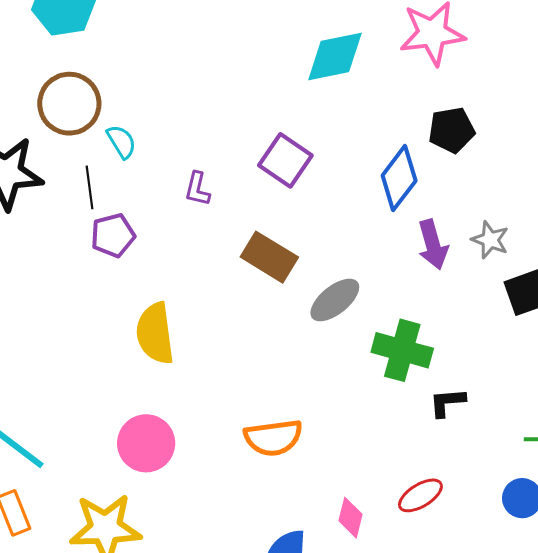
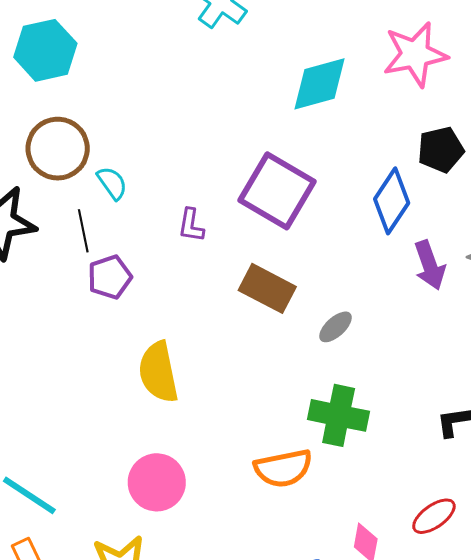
purple square: (285, 160) -> (277, 191), size x1.4
gray ellipse: (335, 300) -> (335, 327), size x0.7
green cross: (402, 350) -> (339, 415), moved

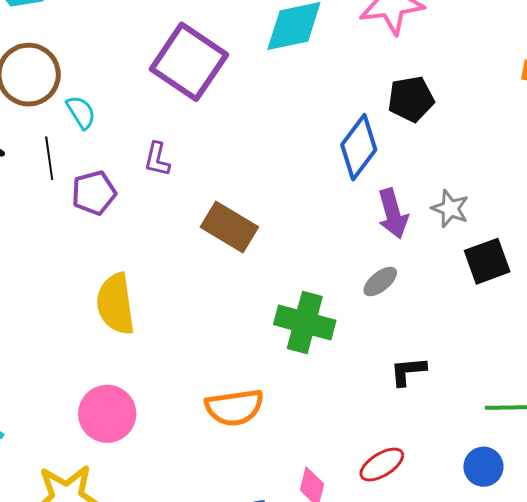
purple square: (277, 191) -> (189, 62), moved
purple pentagon: (110, 277) -> (94, 193), moved
gray ellipse: (335, 327) -> (380, 282), moved
green cross: (339, 415) -> (305, 322), moved

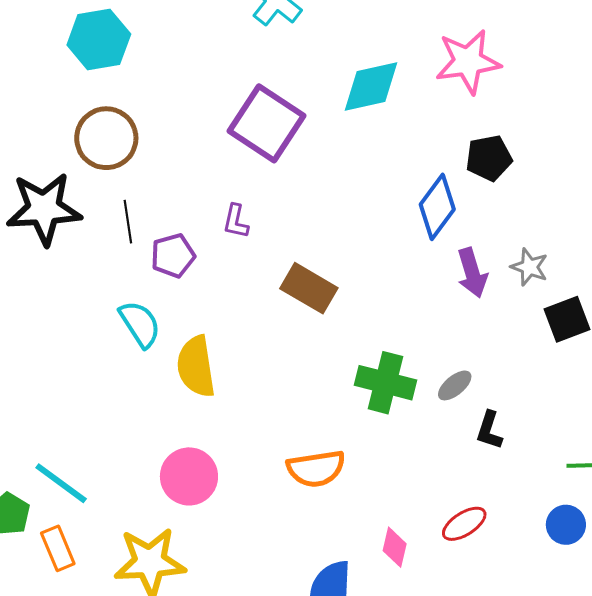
cyan semicircle: (81, 112) -> (140, 324), moved, size x1.4
gray ellipse: (380, 282) -> (455, 385), moved
black L-shape: (408, 371) -> (489, 430), turned -66

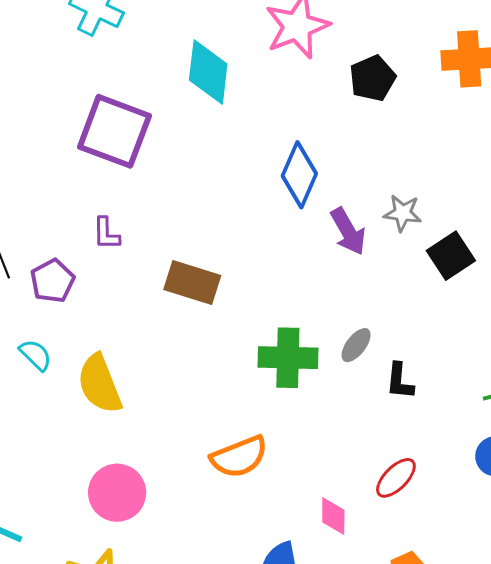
cyan diamond: (371, 86) -> (208, 72), turned -58
black pentagon: (489, 158) -> (373, 78), moved
cyan semicircle: (140, 324) -> (35, 355), size x0.7

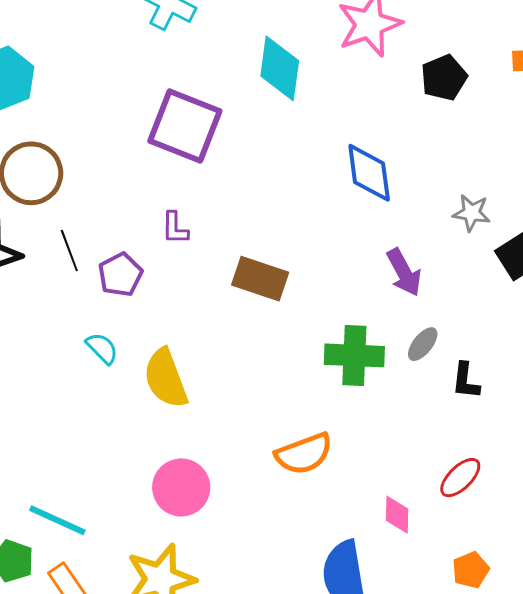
blue diamond: (299, 175) -> (369, 173), turned -32
purple arrow: (348, 231) -> (404, 272), moved

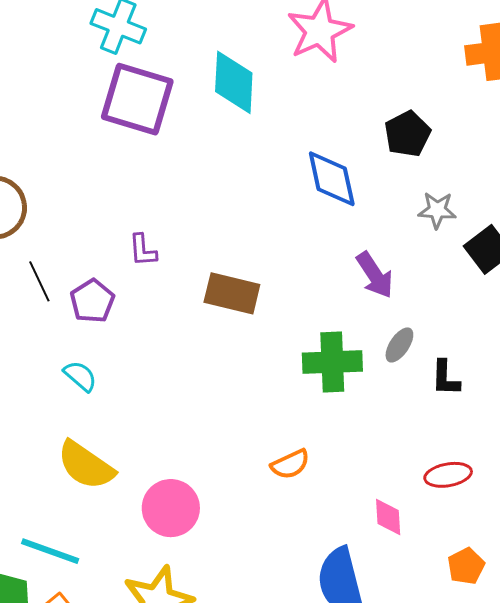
black pentagon: (444, 78) -> (407, 134), moved
purple square: (185, 126) -> (137, 99), moved
yellow semicircle: (166, 378) -> (86, 465), moved, turned -30
orange semicircle: (304, 454) -> (290, 464), size x0.7
red ellipse: (460, 478) -> (448, 475), turned 39

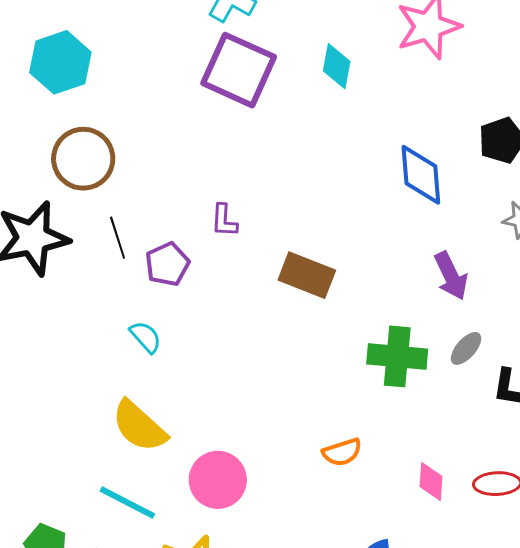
cyan diamond: (234, 82) -> (337, 66), size x0.7
pink diamond: (388, 517) -> (431, 482), moved
cyan line: (50, 551) -> (127, 503), moved

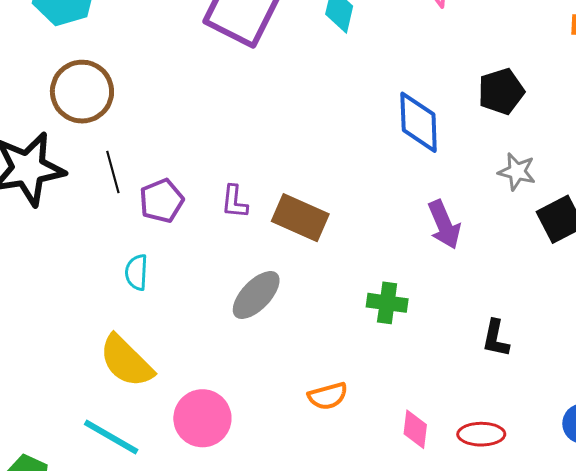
purple L-shape: (224, 221) -> (234, 202), moved
cyan semicircle: (146, 337) -> (136, 272), turned -138
gray ellipse: (466, 348) -> (256, 295), moved, size x1.5
green cross: (397, 356) -> (387, 303), size x0.7

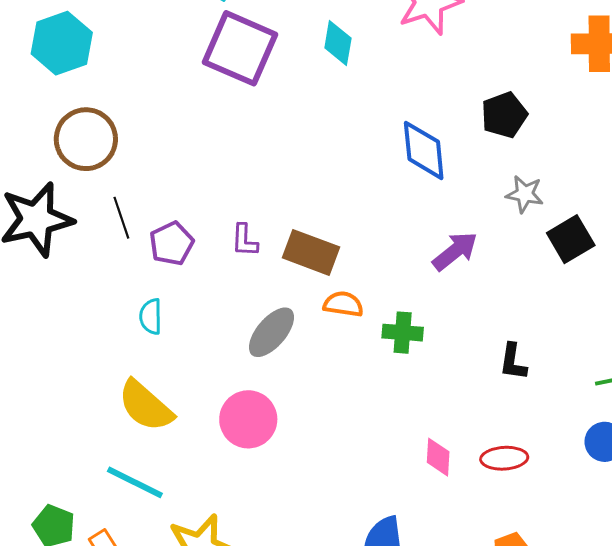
purple arrow: (444, 225) -> (455, 251), turned -102
orange semicircle: (328, 396) -> (343, 304), moved, turned -153
pink circle: (202, 418) -> (248, 419), moved

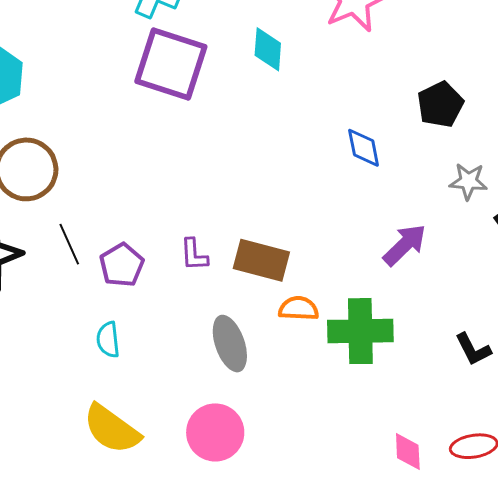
blue diamond: (424, 150) -> (364, 148), size x0.7
gray ellipse: (271, 332) -> (230, 344), turned -54
green cross: (403, 333) -> (360, 331), size x1.6
black L-shape: (513, 362) -> (473, 349), turned -30

